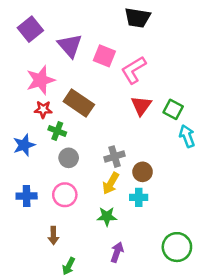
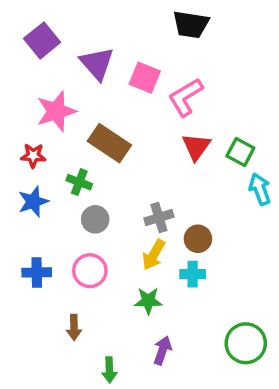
red star: (43, 109) -> (33, 156), moved
green arrow: (69, 266) -> (109, 370), moved, turned -30

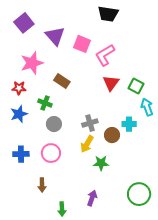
brown rectangle: (109, 143) -> (62, 81), size x0.7
cyan cross: (193, 274) -> (129, 124), moved
green star: (148, 301) -> (101, 163), moved

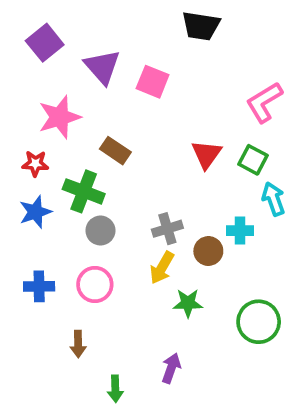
pink L-shape: (105, 55) -> (264, 102), moved
green cross: (45, 103) -> (84, 191), size x1.5
green circle: (139, 194) -> (259, 322), moved

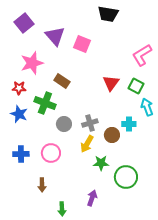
blue star: (35, 212) -> (19, 114), turned -30
gray circle: (100, 231) -> (64, 124), moved
green circle: (259, 322) -> (126, 177), moved

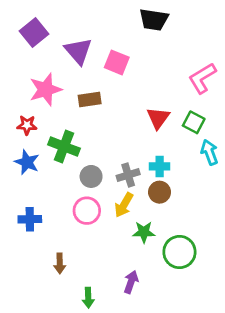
brown rectangle: (62, 81) -> (90, 99), moved, turned -42
cyan cross: (129, 124) -> (160, 166), moved
pink circle: (51, 153) -> (87, 211), moved

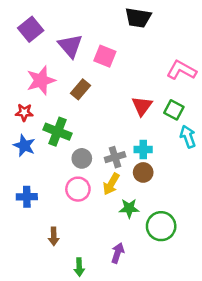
pink L-shape: (202, 78) -> (182, 70), turned 60
brown rectangle: (90, 99) -> (81, 89), turned -42

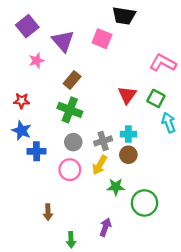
pink square: (105, 56) -> (102, 39), moved
pink star: (41, 80) -> (36, 61), moved, size x0.6
green cross: (58, 132) -> (70, 110), moved
blue cross: (27, 197) -> (36, 151), moved

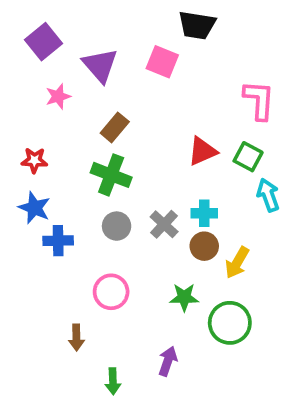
pink L-shape: (163, 63) -> (259, 100), turned 65
red triangle: (127, 95) -> (202, 151), turned 30
gray cross: (103, 141) -> (164, 224), turned -30
yellow arrow: (100, 165) -> (237, 263), moved
pink circle: (70, 170) -> (111, 292), moved

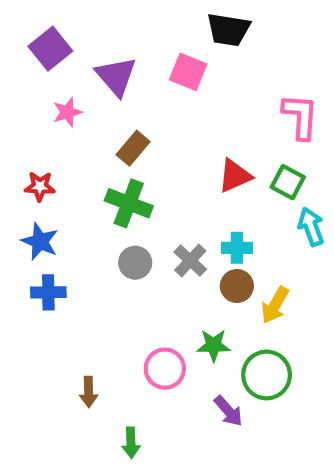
blue cross: (58, 241) -> (48, 292), moved
pink circle: (111, 292) -> (165, 369), moved
purple arrow: (168, 361) -> (228, 411), moved, turned 120

